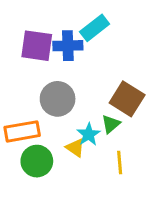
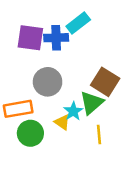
green triangle: (111, 124) -> (92, 103), size x1.5

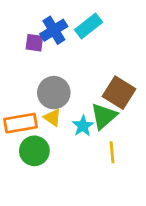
purple square: (30, 38) -> (34, 43), size x0.6
blue cross: (56, 38) -> (54, 30), moved, turned -30
yellow triangle: (62, 122) -> (52, 118), moved

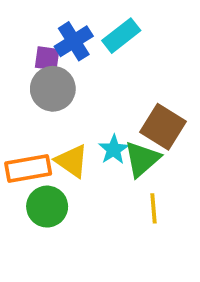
gray circle: (54, 93) -> (53, 89), moved
yellow triangle: (52, 118) -> (72, 161), size x1.4
cyan star: (83, 126) -> (114, 150), moved

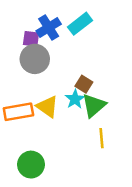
brown square: (163, 127) -> (84, 84), moved, size x0.6
green circle: (47, 207) -> (31, 165), moved

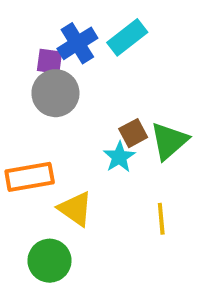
brown square: (84, 84) -> (133, 133), turned 30
green triangle: (94, 105) -> (169, 141), moved
yellow triangle: (47, 107) -> (75, 209), moved

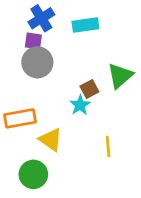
cyan rectangle: (127, 37) -> (85, 25), turned 30
blue cross: (77, 43) -> (41, 18), moved
green triangle: (169, 141) -> (120, 76), moved

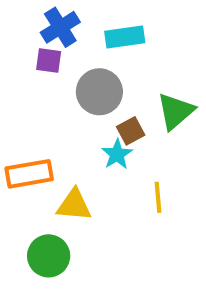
gray circle: (37, 62) -> (99, 92), moved
yellow triangle: (51, 140) -> (74, 205), turned -30
yellow line: (108, 146) -> (158, 197), moved

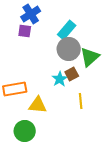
cyan rectangle: (125, 37) -> (67, 30), moved, turned -42
gray circle: (99, 92) -> (69, 49), moved
brown square: (131, 131) -> (72, 74), moved

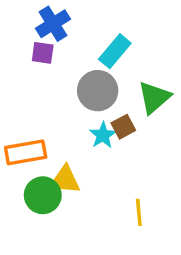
gray circle: (69, 49) -> (98, 91), moved
yellow line: (81, 101) -> (139, 212), moved
green circle: (25, 131) -> (43, 195), moved

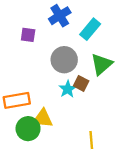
blue cross: (53, 24) -> (60, 16), moved
cyan rectangle: (115, 51) -> (90, 29), moved
brown square: (123, 127) -> (81, 83), turned -35

